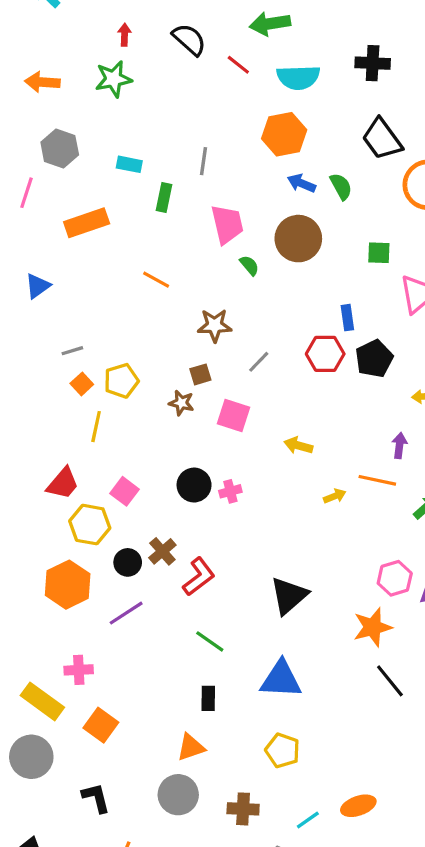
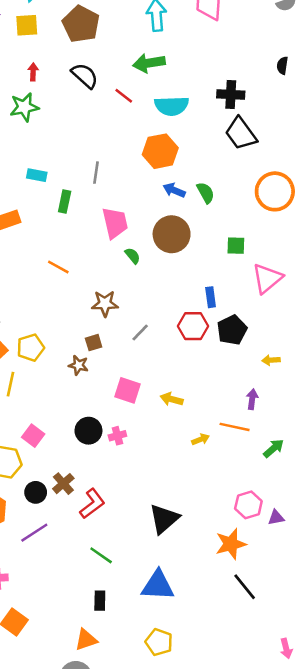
black trapezoid: (382, 139) -> (241, 134), moved
pink square: (234, 416) -> (128, 390), moved

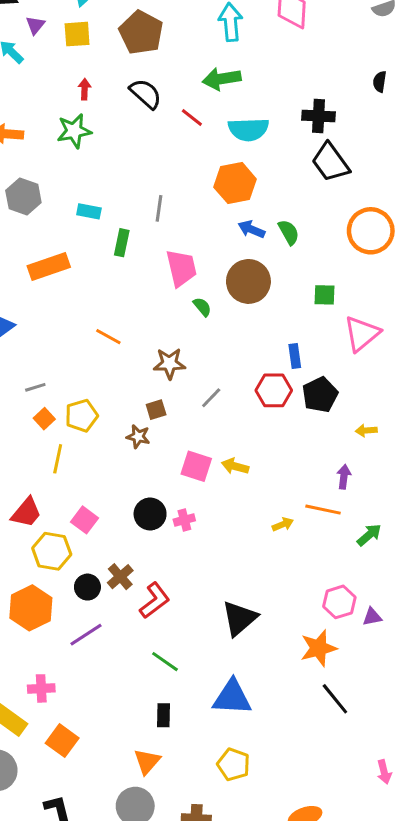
orange line: (58, 267) -> (108, 337), moved
yellow arrow: (172, 399) -> (235, 466), moved
orange triangle: (86, 640) -> (147, 761), turned -30

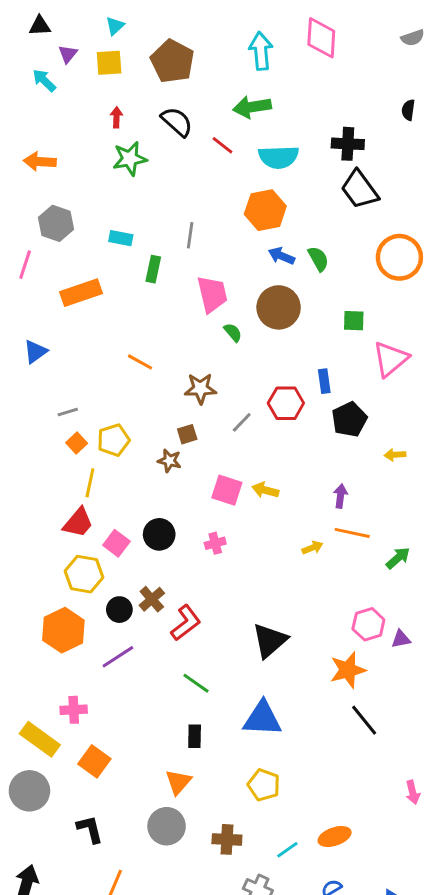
green star: (74, 131) -> (130, 159), moved
red hexagon: (274, 390) -> (286, 403), moved
purple arrow: (344, 477) -> (340, 496), moved
red trapezoid: (26, 513) -> (78, 523), moved
black circle: (150, 514) -> (159, 534), moved

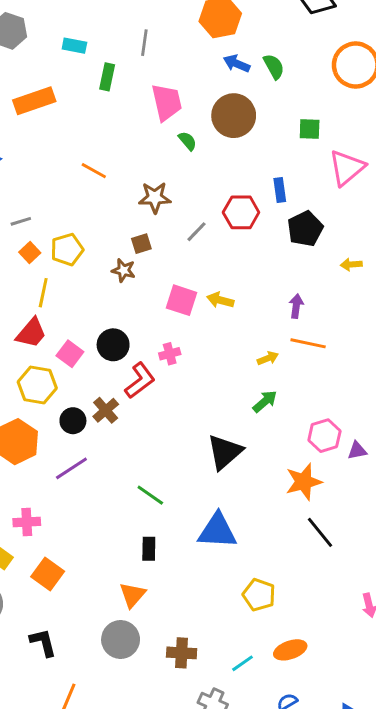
green arrow: (398, 558) -> (265, 401), moved
red L-shape: (186, 623) -> (140, 381), moved
yellow pentagon: (264, 785) -> (259, 595), moved

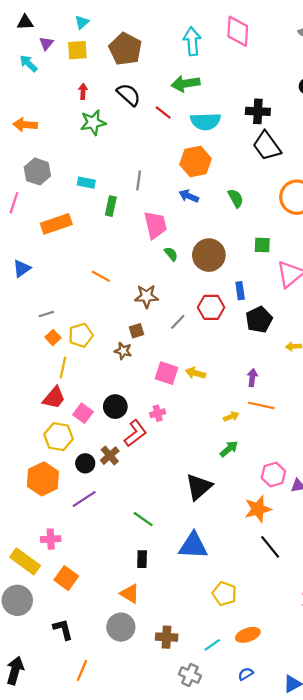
blue arrow: (237, 64) -> (189, 196), moved
brown circle: (234, 116) -> (209, 255), moved
orange triangle: (132, 595) -> (130, 594), turned -40

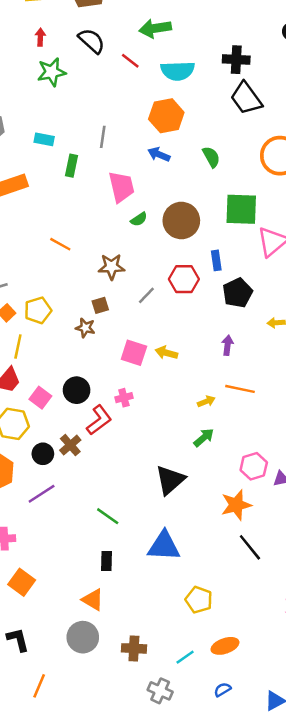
green square: (262, 245) -> (241, 209), size x1.8
green semicircle: (171, 254) -> (139, 219), turned 96
purple arrow: (252, 378) -> (227, 345), moved

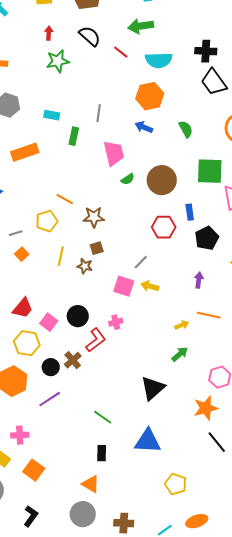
brown star: (111, 267) -> (94, 217), moved
gray line: (146, 295) -> (141, 262), moved
yellow pentagon: (38, 310) -> (47, 221), moved
yellow line: (18, 346) -> (61, 256), moved
black L-shape: (18, 640) -> (31, 516), turned 50

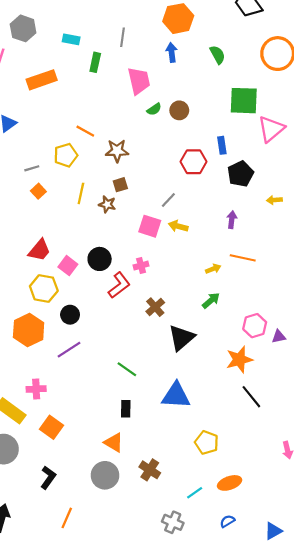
blue arrow: (144, 127) -> (172, 52), turned 60
brown circle: (162, 180) -> (179, 110), moved, size x0.6
brown cross: (73, 360) -> (155, 307), moved
brown cross: (124, 523) -> (150, 470), moved, turned 30

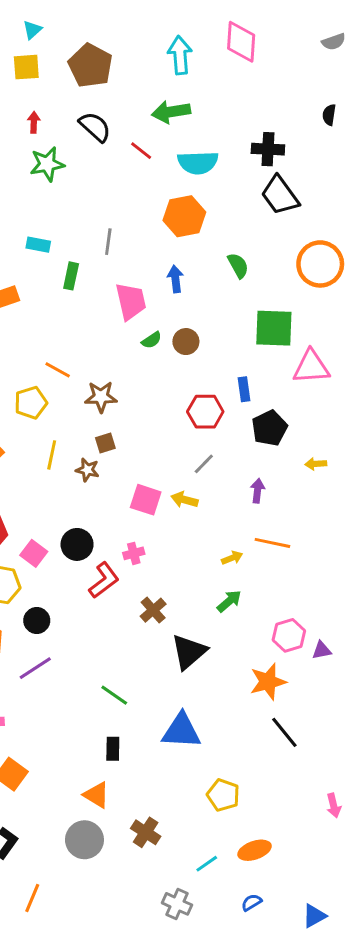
blue arrow: (172, 52) -> (175, 279), moved
pink triangle: (271, 129) -> (311, 367), turned 36
gray line: (168, 200) -> (204, 464), moved

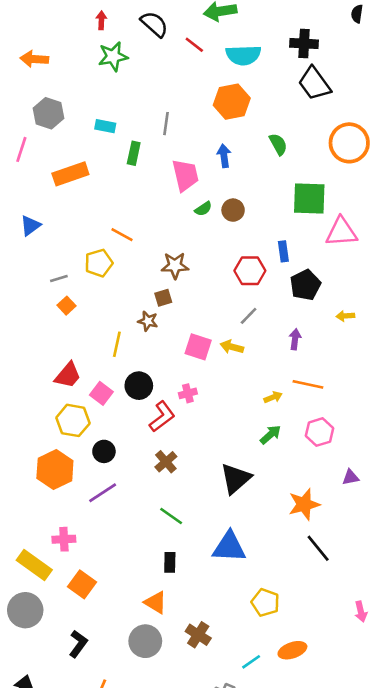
brown star: (101, 397) -> (175, 266), moved
yellow line: (52, 455) -> (117, 344), moved
brown cross: (153, 610) -> (166, 462), moved
pink hexagon: (289, 635) -> (320, 432), moved

